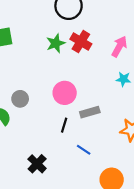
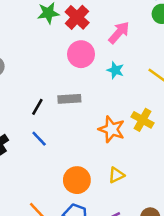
pink circle: (65, 93) -> (81, 54), moved
blue line: (84, 150) -> (39, 139), moved

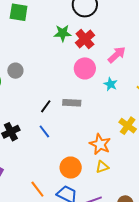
orange star: (112, 129) -> (100, 144), moved

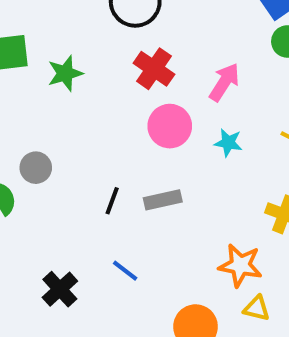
green star: (63, 33) -> (65, 73), moved
black line: (46, 106) -> (112, 201), moved
yellow triangle: (102, 167) -> (257, 308), turned 48

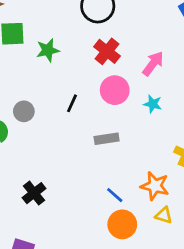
black line: (112, 201) -> (72, 103), moved
blue line: (125, 271) -> (115, 195), moved

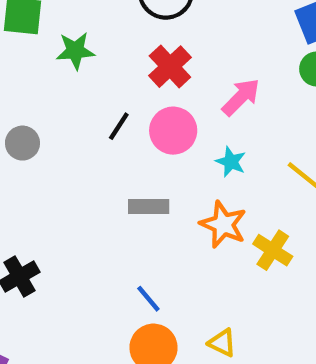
black line: (72, 103) -> (119, 126), moved
orange star: (155, 186) -> (223, 224), moved

